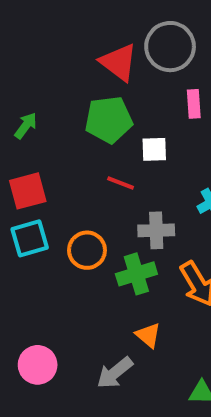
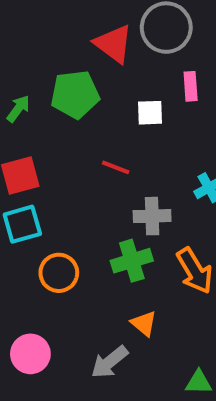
green pentagon: (109, 120) -> (75, 94), moved
white square: (154, 149) -> (150, 113), moved
orange circle: (87, 250) -> (59, 273), moved

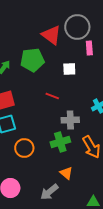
pink rectangle: (191, 86) -> (89, 48), moved

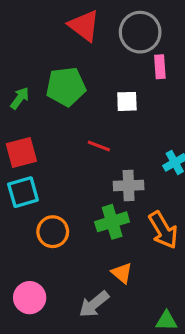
red triangle: (51, 35) -> (84, 26), moved

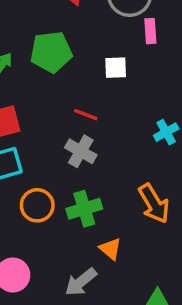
gray cross: (129, 186) -> (81, 151), moved, turned 32
green cross: (112, 222) -> (84, 209), moved

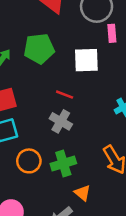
white square: (116, 68) -> (86, 60), size x1.5

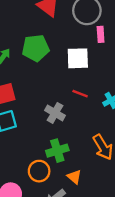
red line: (65, 95) -> (80, 94), moved
orange circle: (29, 161) -> (39, 171), moved

